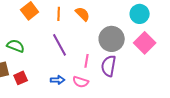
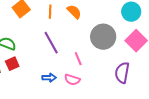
pink line: (87, 61) -> (78, 59), turned -32
purple semicircle: (109, 66) -> (122, 73), moved
red square: (21, 78) -> (12, 64), moved

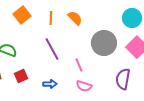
red square: (12, 64) -> (21, 76), moved
pink semicircle: (72, 80) -> (84, 86), moved

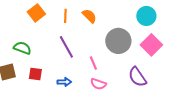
red square: (21, 76) -> (35, 74), turned 32
purple semicircle: (123, 79) -> (137, 77), turned -45

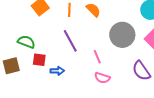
red square: (35, 74) -> (39, 60), moved
blue arrow: (64, 82) -> (57, 71), moved

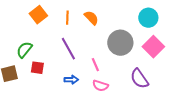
green semicircle: (26, 42) -> (24, 50), turned -72
blue arrow: (57, 71) -> (71, 80), moved

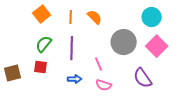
purple line: (68, 49) -> (72, 48), turned 30
green semicircle: (24, 50) -> (44, 44), moved

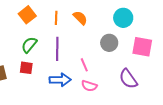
cyan circle: (152, 17) -> (123, 18), moved
gray circle: (124, 42) -> (109, 43), size x0.7
pink square: (157, 46) -> (142, 47), turned -35
blue arrow: (75, 79) -> (60, 80), size x1.5

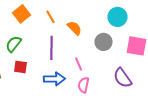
orange line: (56, 18) -> (50, 17), turned -32
orange semicircle: (80, 18) -> (74, 28), moved
green semicircle: (29, 45) -> (13, 44), moved
pink semicircle: (89, 86) -> (83, 85), turned 84

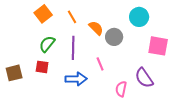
gray circle: (103, 42) -> (114, 37), moved
green semicircle: (13, 44) -> (47, 44), moved
pink semicircle: (83, 85) -> (121, 89), moved

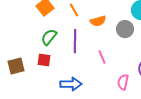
orange semicircle: (96, 28) -> (98, 21), turned 119
gray circle: (114, 37) -> (125, 29), moved
blue arrow: (76, 79) -> (71, 84), moved

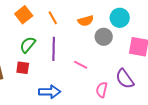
orange semicircle: (98, 21) -> (86, 21), moved
pink line: (102, 57) -> (81, 65), turned -40

